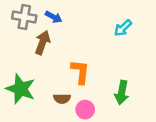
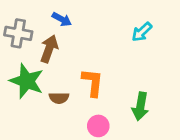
gray cross: (24, 17) -> (18, 33), moved
green star: (21, 89) -> (27, 81), moved
brown semicircle: (62, 99) -> (59, 98), moved

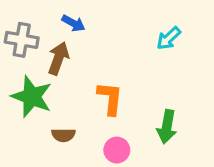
brown semicircle: (59, 98) -> (63, 135), moved

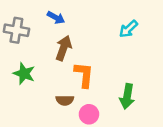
brown arrow: (58, 58) -> (64, 48), moved
green star: (32, 97) -> (24, 74), size x0.7
brown semicircle: (63, 135) -> (65, 100), moved

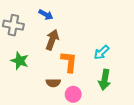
cyan arrow: (128, 29) -> (101, 52), moved

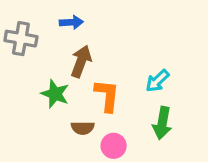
blue arrow: (46, 15) -> (71, 22), turned -32
green star: (20, 61) -> (55, 94), moved

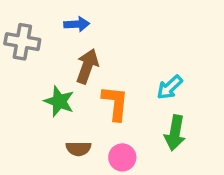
brown semicircle: (83, 128) -> (78, 149), moved

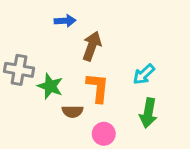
gray cross: (22, 42) -> (19, 70), moved
brown arrow: (87, 66) -> (92, 46), moved
brown semicircle: (78, 149) -> (73, 111), moved

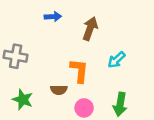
brown arrow: (92, 46) -> (90, 29), moved
green star: (50, 86) -> (23, 100), moved
green arrow: (148, 113) -> (120, 104), moved

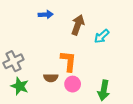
gray cross: (16, 56) -> (13, 61), moved, turned -36
cyan arrow: (117, 60) -> (102, 36), moved
pink circle: (84, 108) -> (73, 84), moved

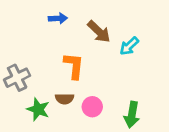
brown arrow: (78, 25) -> (99, 32), turned 114
orange L-shape: (68, 61) -> (74, 66), moved
green star: (20, 86) -> (38, 109), moved

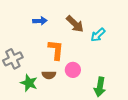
blue arrow: (58, 18) -> (40, 21), moved
pink circle: (92, 107) -> (73, 70), moved

